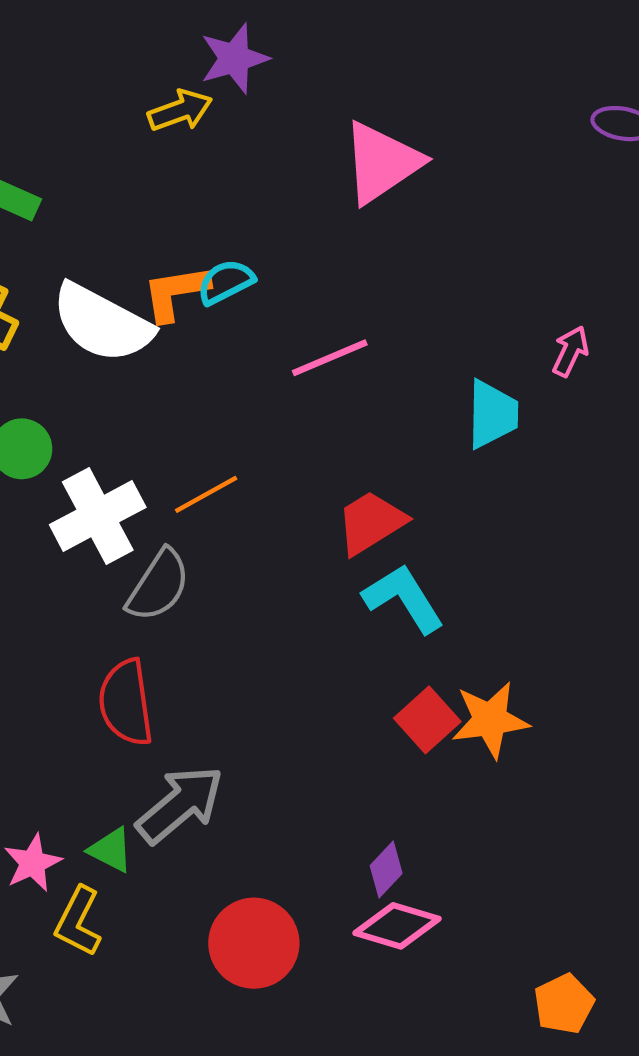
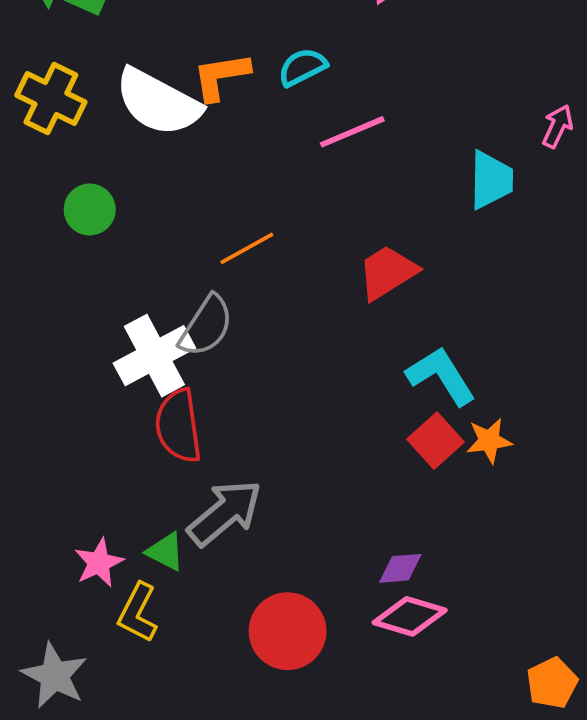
cyan semicircle: (226, 282) -> (302, 67), moved
white cross: (98, 516) -> (154, 356), moved
cyan L-shape: (403, 598) -> (441, 376), moved
orange star: (490, 720) -> (489, 441), size x0.7
purple diamond: (386, 869) -> (400, 568), turned 42

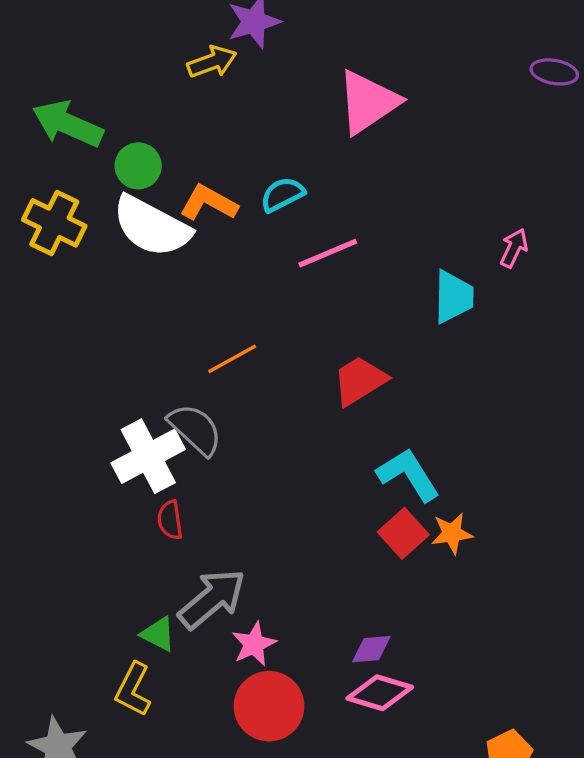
orange L-shape: (221, 76) -> (209, 203), turned 38
green circle: (90, 209) -> (138, 166), moved
gray semicircle: (206, 326) -> (195, 429), turned -80
red semicircle: (178, 426) -> (170, 520), size x0.6
pink star: (99, 563) -> (254, 644), moved

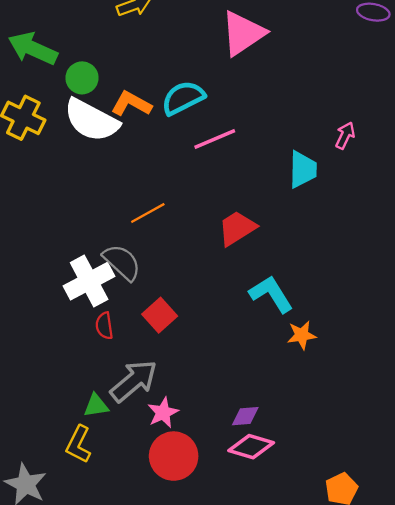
cyan semicircle: (282, 194) -> (183, 98), size x1.4
red square: (403, 533) -> (160, 315), moved
green triangle: (158, 634) -> (96, 406), turned -36

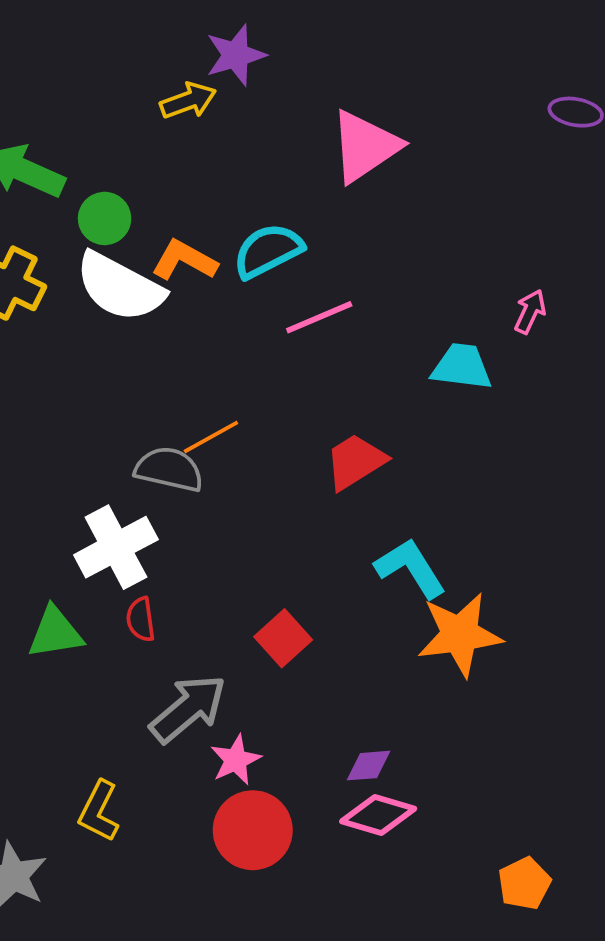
cyan trapezoid: (303, 170) -> (462, 367), turned -84
gray semicircle: (122, 262) -> (169, 469), moved, turned -30
red square: (160, 315) -> (283, 638), moved
orange star: (302, 335) -> (460, 635), size x1.8
green triangle: (96, 406) -> (55, 633), moved, size x1.4

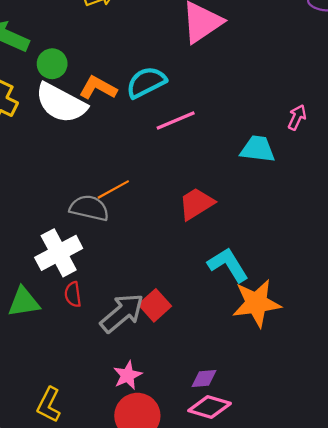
gray arrow: (188, 709) -> (122, 313), moved

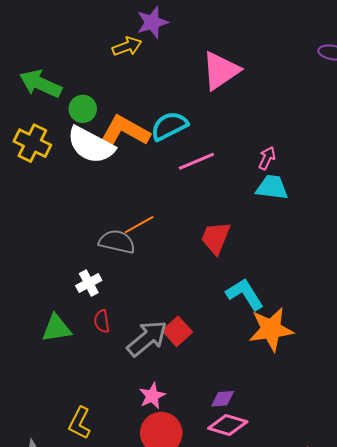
orange L-shape: (98, 88) -> (125, 131), size x1.4
pink arrow: (297, 117) -> (267, 158), moved
red trapezoid: (196, 204) -> (216, 238), turned -36
white cross: (59, 253) -> (89, 283), size x0.6

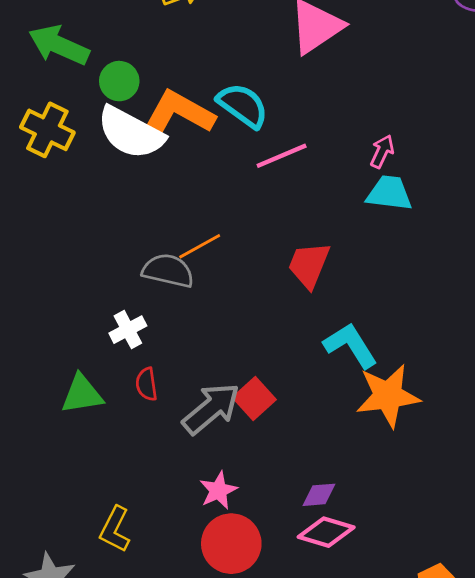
cyan semicircle: (169, 126) -> (243, 105), turned 63

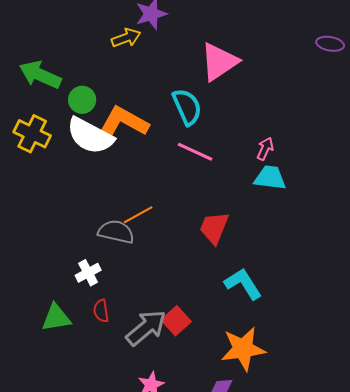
cyan semicircle: (243, 105) -> (187, 107), moved, turned 30
pink line: (282, 156) -> (195, 152), turned 48
orange star: (388, 396) -> (243, 349), moved

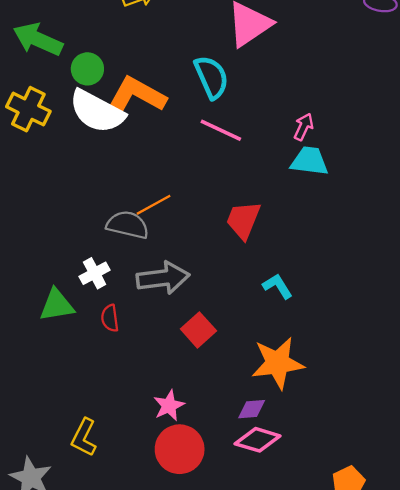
cyan L-shape: (243, 284) -> (278, 286), size x0.7
green triangle: (56, 318) -> (57, 305), moved
gray arrow: (146, 328) -> (163, 278), moved, turned 33

